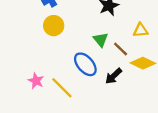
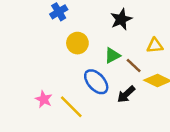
yellow circle: (54, 26) -> (77, 43), moved
green triangle: (101, 40) -> (112, 56), turned 42

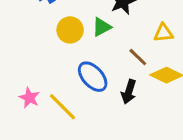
green triangle: (112, 56) -> (102, 27), moved
black arrow: (126, 94) -> (129, 92), turned -30

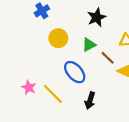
green triangle: (102, 27) -> (89, 45), moved
black arrow: (129, 92) -> (90, 101), moved

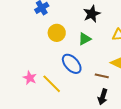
brown line: (108, 58) -> (102, 76), moved, turned -32
black arrow: (90, 101) -> (103, 97), moved

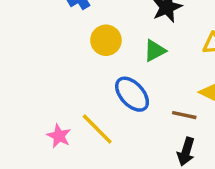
pink star: (30, 78) -> (59, 136), moved

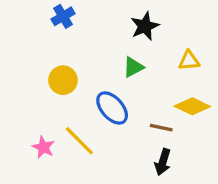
yellow circle: (106, 40) -> (63, 80), moved

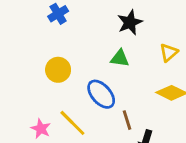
yellow triangle: (189, 61) -> (169, 53), turned -36
green triangle: (133, 67) -> (120, 58), turned 36
brown line: (161, 128) -> (127, 120), moved, turned 60

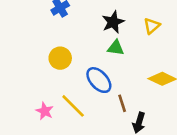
black star: (130, 22) -> (113, 22), moved
yellow triangle: (169, 53) -> (152, 26), moved

